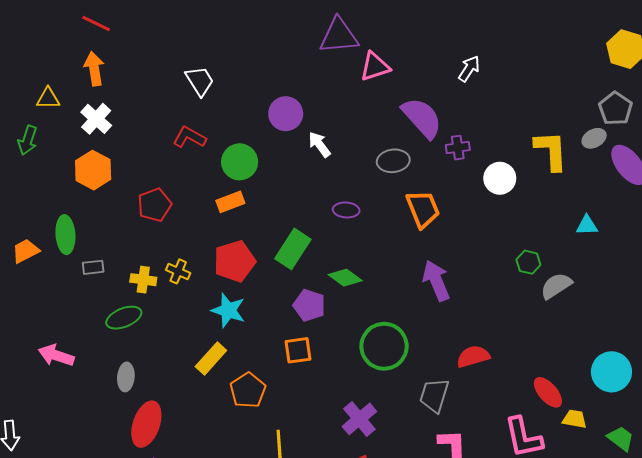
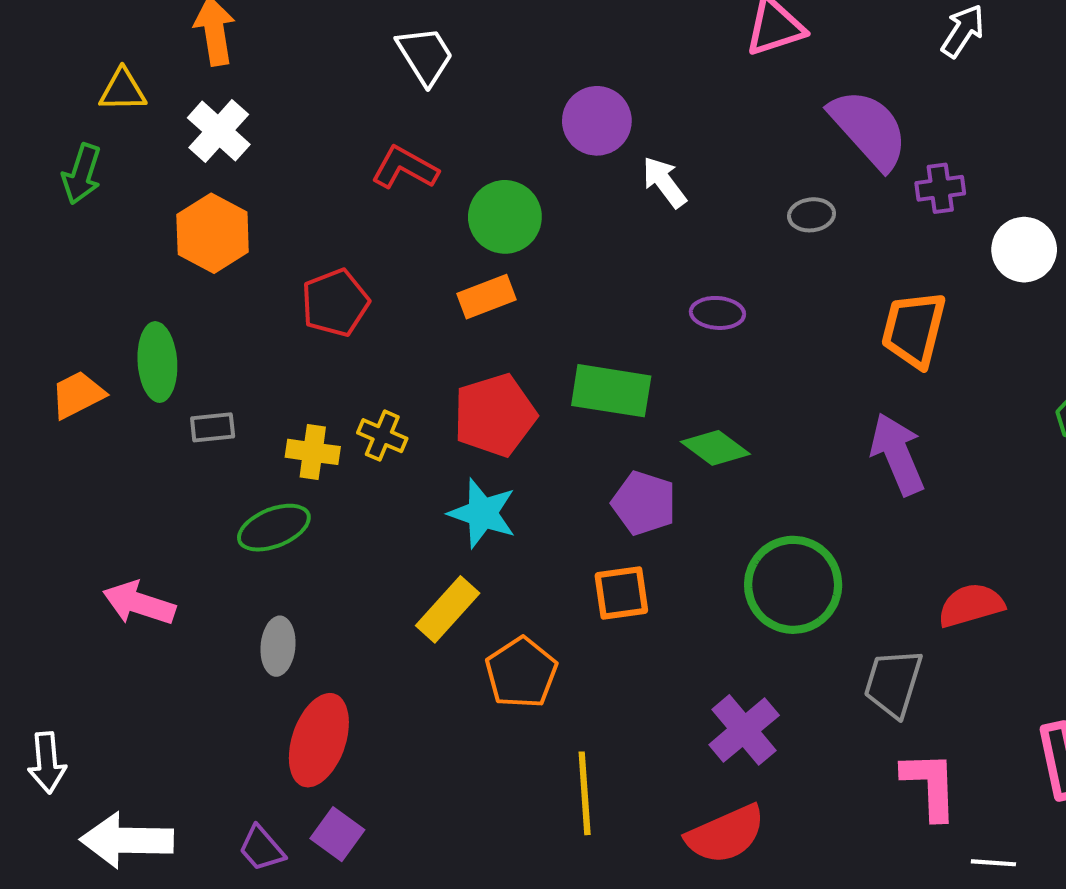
gray ellipse: (393, 161) -> (812, 215), size x0.7
orange trapezoid: (423, 209) -> (914, 329), moved, turned -144
green rectangle: (293, 249) -> (611, 391), turned 66

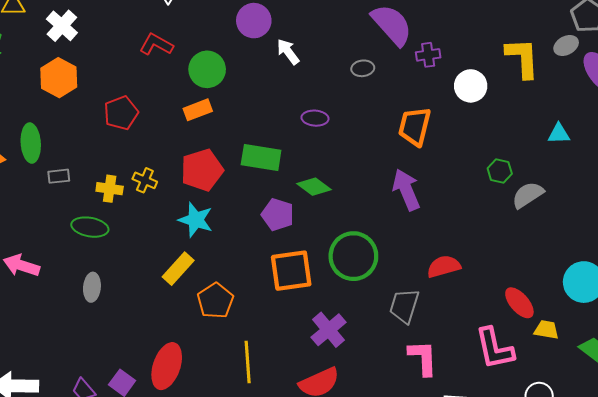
green ellipse: (274, 528) -> (90, 227), turned 32
orange square: (621, 593) -> (291, 271), moved, size x1.5
red ellipse: (319, 740) -> (167, 366), moved

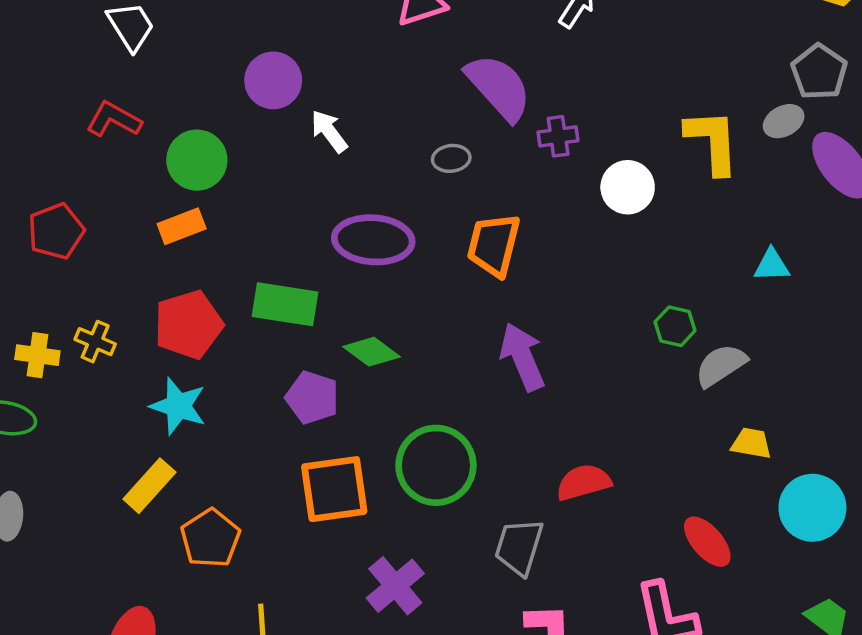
purple ellipse: (315, 118) -> (373, 240), size x1.8
orange trapezoid: (415, 126) -> (494, 245), moved
yellow trapezoid: (546, 330) -> (751, 443), moved

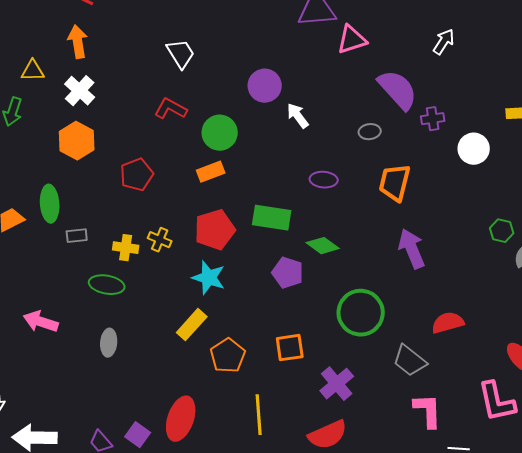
purple ellipse: (373, 240) -> (324, 180), size x0.6
orange square: (334, 489) -> (290, 348), moved, size x0.7
gray trapezoid: (519, 547) -> (410, 361), turned -69

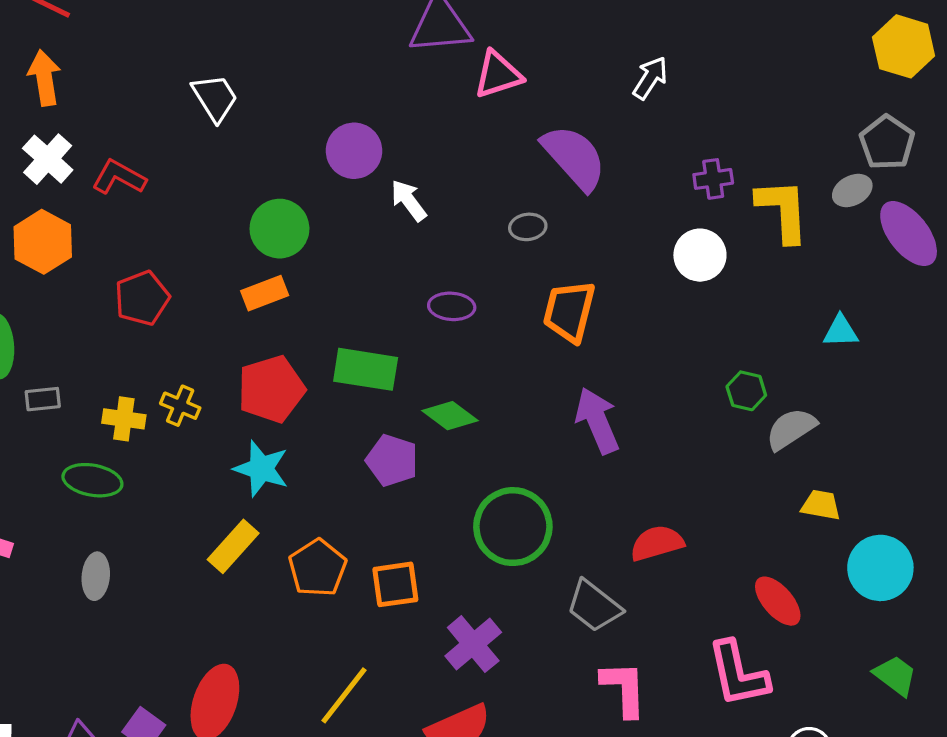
red L-shape: (171, 109) -> (119, 177), moved
purple cross: (433, 119) -> (713, 179), moved
orange pentagon: (228, 356) -> (318, 568), moved
yellow line: (259, 415) -> (344, 695), turned 42

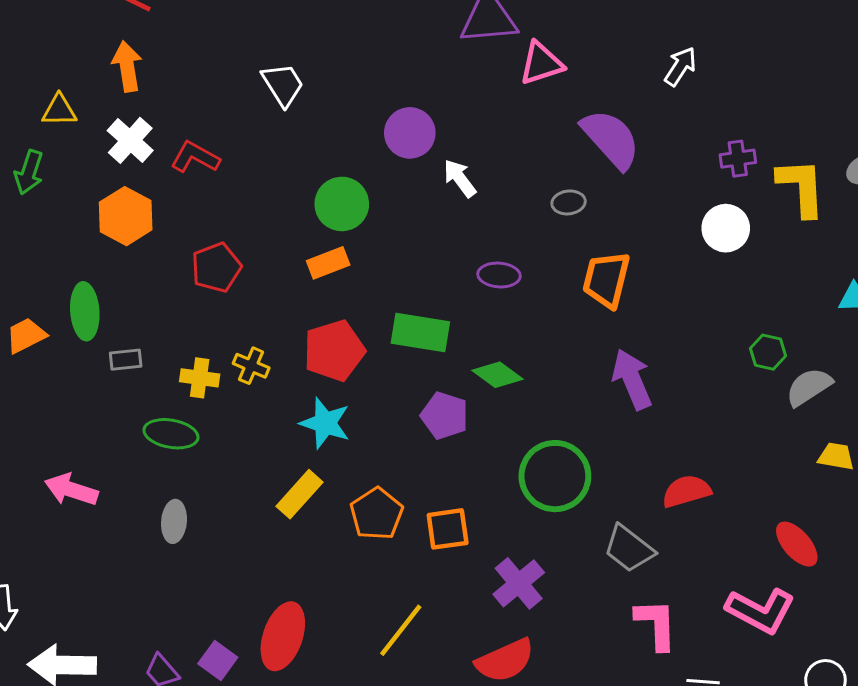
pink L-shape: (738, 674) -> (760, 611), turned -50

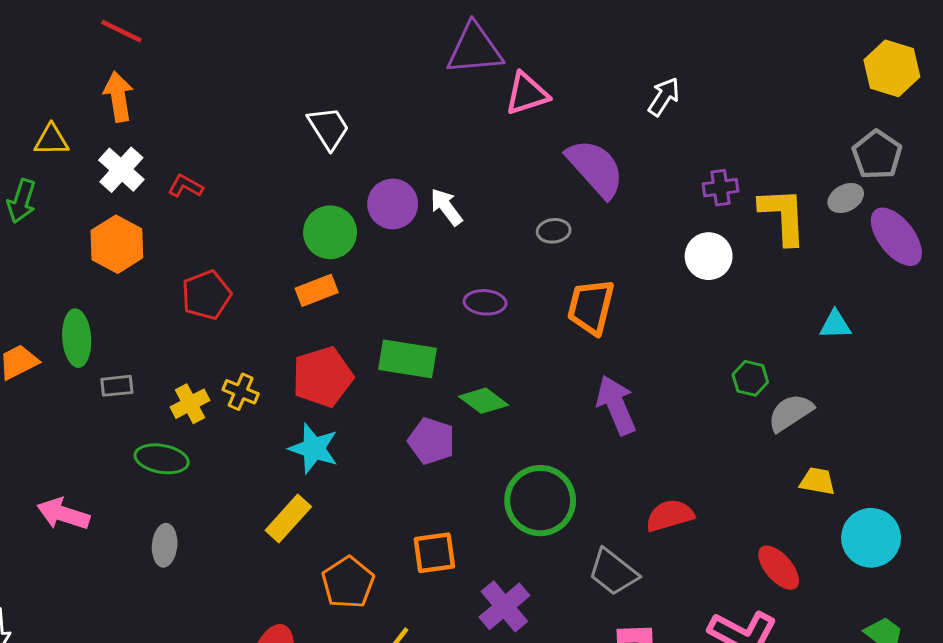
white trapezoid: (283, 85) -> (329, 128), moved
purple circle: (410, 133) -> (393, 204), moved
red L-shape: (195, 157) -> (185, 186), size x0.7
yellow cross: (200, 378) -> (190, 404), turned -36
orange pentagon: (377, 514) -> (348, 583), moved

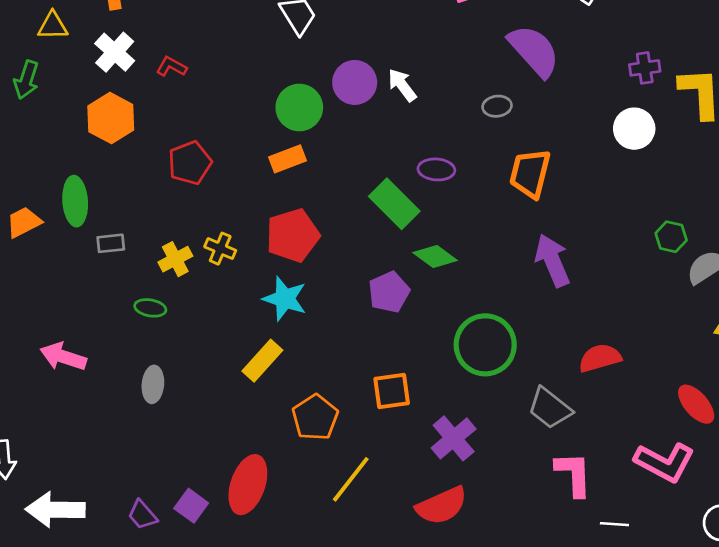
green rectangle: (408, 359) -> (394, 204), moved, turned 36
purple pentagon: (431, 441) -> (389, 292), turned 30
green ellipse: (162, 459) -> (150, 308), size x0.7

